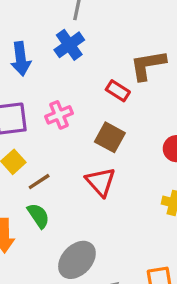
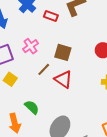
red rectangle: (118, 91) -> (51, 16), moved
brown line: (39, 182) -> (44, 69), moved

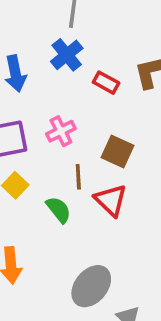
brown line: (44, 69) -> (78, 177), turned -56
green semicircle: (32, 107) -> (59, 210), moved

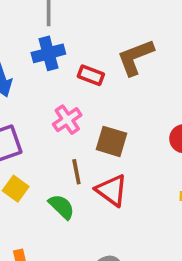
blue cross: (67, 55) -> (48, 53), turned 32
pink cross: (61, 131) -> (67, 120), moved

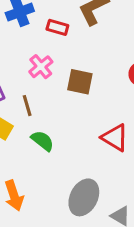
brown line: (76, 172) -> (27, 106), moved
red triangle: (112, 190) -> (115, 138), moved

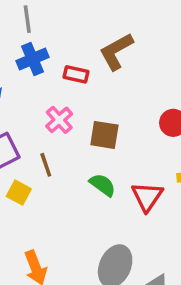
red triangle: (115, 138) -> (147, 197), turned 36
green semicircle: (43, 141) -> (103, 185), moved

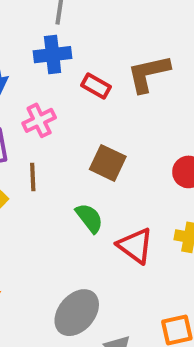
pink cross: (59, 120) -> (39, 120), moved
red triangle: (147, 197) -> (135, 246), turned -44

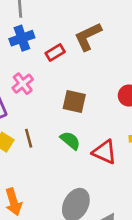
red rectangle: (96, 86) -> (55, 52), turned -48
brown line: (33, 177) -> (29, 138), moved

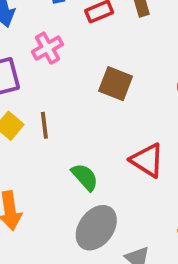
green semicircle: (70, 141) -> (85, 177), moved

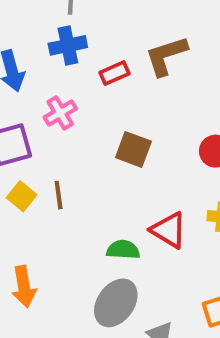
green semicircle: (85, 177) -> (123, 250), moved, turned -44

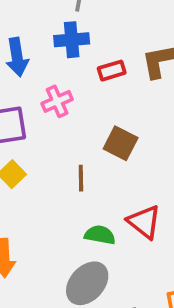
brown line: (59, 195) -> (81, 178), moved

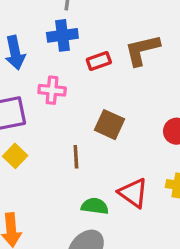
pink cross: (57, 101) -> (52, 90), turned 32

